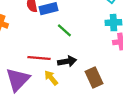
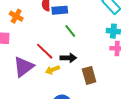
red line: (39, 58) -> (45, 51), turned 30
yellow arrow: (51, 78) -> (52, 70), turned -80

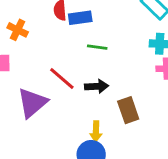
green line: (70, 31) -> (97, 47), turned -40
yellow arrow: (52, 70) -> (96, 131), moved, turned -64

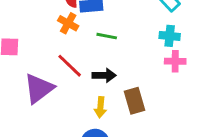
orange cross: (18, 30) -> (68, 23), moved
yellow arrow: (96, 131) -> (100, 107), moved

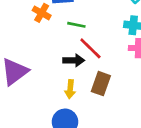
red line: (70, 66) -> (90, 48), moved
brown rectangle: (134, 101) -> (101, 84), turned 35

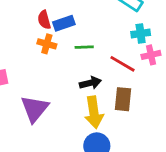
red line: (90, 48) -> (122, 64), moved
yellow arrow: (70, 89) -> (94, 112), size x1.6

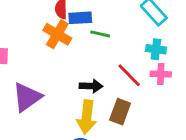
orange cross: (47, 44) -> (57, 34), size x1.4
green line: (84, 47) -> (100, 34), moved

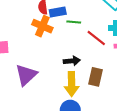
red line: (129, 75) -> (96, 38), moved

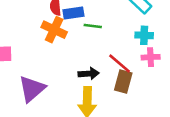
red line: (96, 38) -> (120, 63), moved
brown rectangle: (95, 77) -> (123, 82), moved

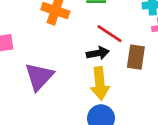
red line: (120, 63) -> (109, 34), moved

